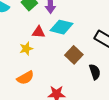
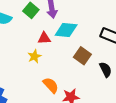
orange semicircle: (25, 78) -> (51, 85), moved, turned -96

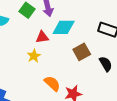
brown square: (82, 56) -> (82, 52), turned 30

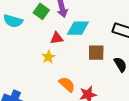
brown square: (82, 52) -> (96, 53), turned 30

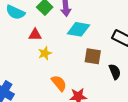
red triangle: (57, 38) -> (35, 35), moved

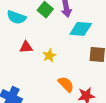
red triangle: (35, 35) -> (26, 47), moved

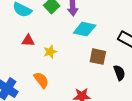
orange semicircle: (66, 84) -> (41, 80), moved

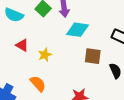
red triangle: (28, 41) -> (22, 45), turned 32

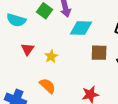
red triangle: (22, 45) -> (28, 49), turned 40

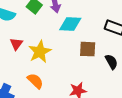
yellow star: (51, 56) -> (40, 52), size x1.6

